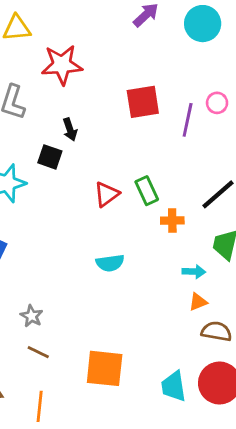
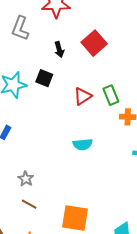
red square: (143, 102) -> (94, 43), moved, turned -35
black square: (50, 157) -> (44, 78), moved

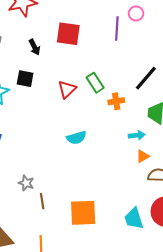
red square: (94, 43) -> (68, 34), turned -30
brown line: (29, 204) -> (42, 201), moved, turned 63

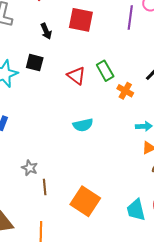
red triangle: (67, 89) -> (76, 76), turned -42
orange cross: (116, 101) -> (125, 91), turned 35
orange square: (83, 213) -> (85, 201), turned 32

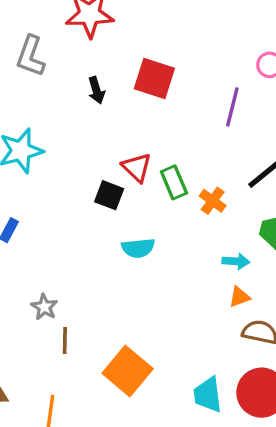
purple line: (130, 17) -> (232, 107), moved
black square: (35, 63) -> (109, 195), moved
green rectangle: (105, 71) -> (174, 182), moved

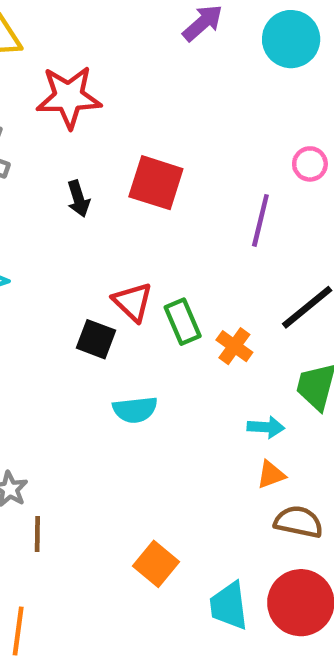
orange square: (128, 371) -> (156, 564), moved, size x0.7

